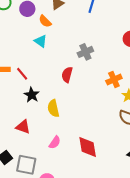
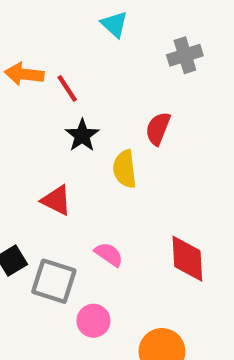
gray cross: (85, 52) -> (185, 55), moved
red semicircle: (67, 75) -> (158, 129), moved
pink semicircle: (55, 142) -> (109, 254), moved, turned -96

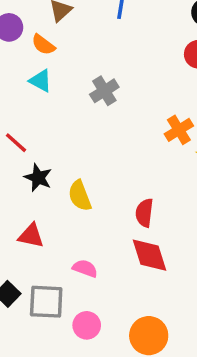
red semicircle: (158, 129) -> (144, 213), moved

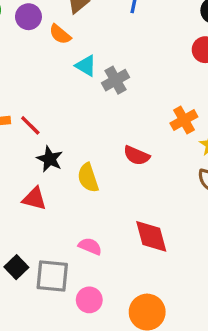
cyan triangle: (41, 81) -> (86, 66), moved
red semicircle: (144, 213) -> (136, 156), moved, turned -76
red triangle: (31, 236) -> (34, 199), moved

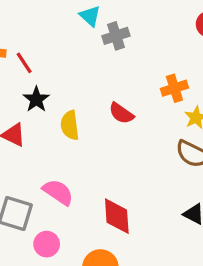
red diamond: (151, 236) -> (117, 216), moved
pink semicircle: (90, 246) -> (58, 192), size x1.4

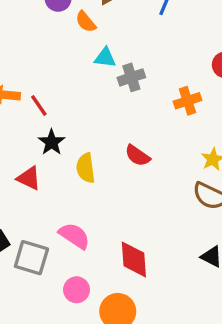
cyan triangle: (90, 16) -> (105, 58), turned -35
orange cross: (174, 88) -> (188, 101), moved
pink circle: (47, 244) -> (77, 290), moved

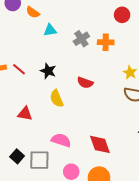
gray cross: (131, 77) -> (81, 39), moved
orange cross: (188, 101) -> (106, 42), turned 35
black star: (52, 142) -> (48, 71), moved

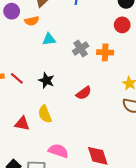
orange semicircle: (33, 12) -> (32, 21), turned -48
red semicircle: (85, 83) -> (84, 93), turned -56
yellow semicircle: (57, 98) -> (45, 114), moved

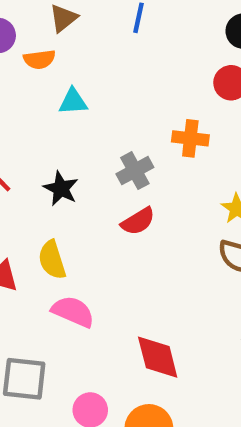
gray cross: (81, 49) -> (135, 171), moved
pink semicircle: (58, 151) -> (73, 312), moved

